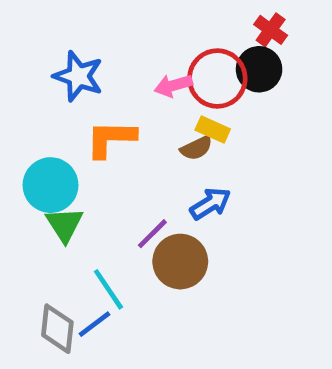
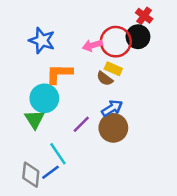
brown semicircle: (196, 148) -> (105, 79), turned 63
cyan circle: (51, 185) -> (44, 98), moved
brown circle: (180, 262) -> (113, 128), moved

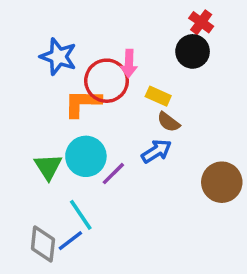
red circle: (116, 42) -> (107, 81), moved
pink arrow: (92, 45) -> (129, 63), turned -72
brown semicircle: (105, 79) -> (168, 122), moved
cyan circle: (44, 98) -> (86, 156), moved
brown circle: (113, 128) -> (222, 182), moved

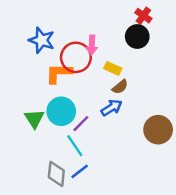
brown semicircle: (168, 122) -> (120, 87), turned -77
cyan line: (81, 215) -> (75, 146), moved
blue line: (70, 241) -> (80, 171), moved
gray diamond: (43, 244) -> (56, 174), moved

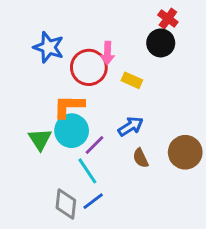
orange L-shape: (59, 73) -> (69, 106), moved
brown semicircle: (120, 87) -> (141, 158), moved, turned 105

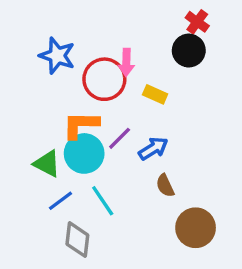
green triangle: (40, 139) -> (47, 164), turned -30
purple line: (95, 145) -> (120, 138), moved
brown circle: (185, 152) -> (196, 228), moved
blue line: (93, 201) -> (60, 201), moved

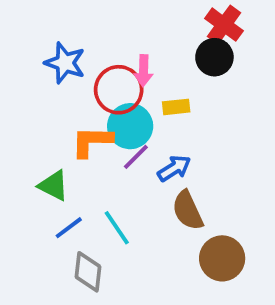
red cross: (197, 22) -> (224, 25), size x1.4
yellow rectangle: (155, 94) -> (176, 107), turned -30
cyan circle: (84, 153) -> (130, 126), moved
brown semicircle: (165, 186) -> (188, 210), size x1.5

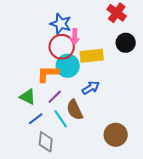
black circle: (214, 57) -> (126, 43), moved
blue star: (65, 63) -> (61, 24), moved
yellow rectangle: (176, 107) -> (92, 56), size x1.6
purple line: (136, 157) -> (55, 97), moved
brown semicircle: (188, 210) -> (75, 110), moved

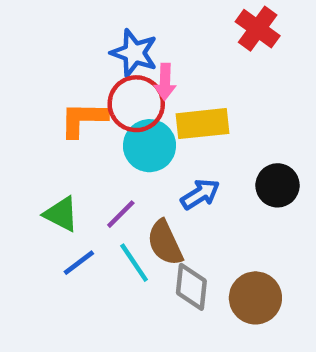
black circle: (126, 43) -> (278, 185), moved
orange L-shape: (48, 74) -> (83, 119), moved
gray diamond: (46, 142) -> (191, 287), moved

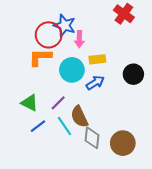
red circle: (136, 104) -> (49, 35), moved
yellow rectangle: (202, 124) -> (97, 59), size x0.7
black circle: (278, 185) -> (133, 74), moved
blue arrow: (200, 194) -> (95, 83), moved

